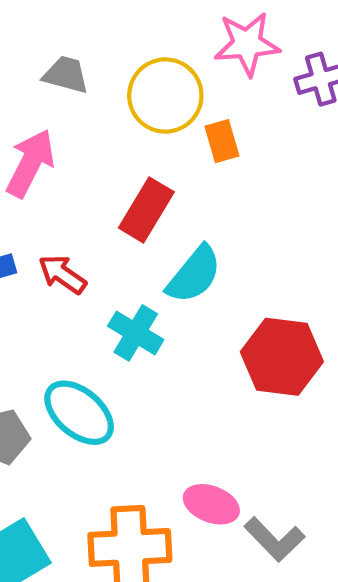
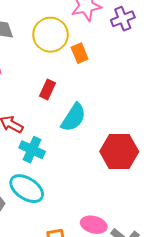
red rectangle: (146, 210) -> (48, 90), size x0.7
cyan cross: (136, 333) -> (32, 150), moved

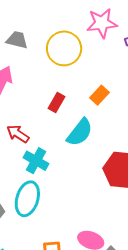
orange rectangle: (80, 53) -> (99, 95), moved, turned 60
cyan ellipse: (27, 189) -> (27, 199), turned 68

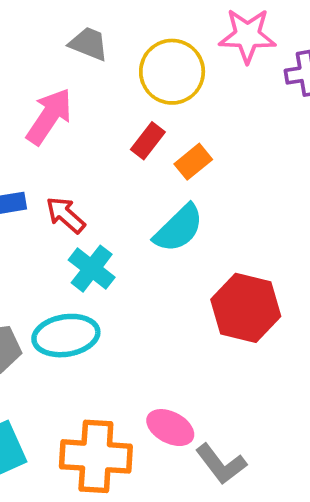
orange rectangle: (99, 95) -> (193, 162), moved
red rectangle: (57, 103) -> (148, 141), moved
cyan ellipse: (27, 199) -> (66, 336), turned 56

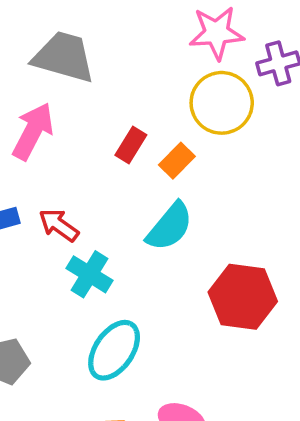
gray trapezoid: (89, 44) -> (64, 57), size x1.6
yellow circle: (172, 72) -> (222, 103), moved
cyan ellipse: (66, 336) -> (114, 350), moved, turned -40

